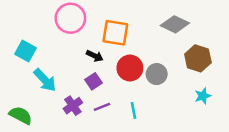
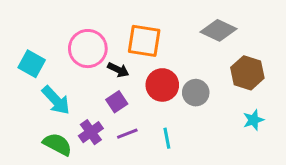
pink circle: (70, 18) -> (88, 49), moved
green semicircle: (21, 115) -> (57, 144), moved

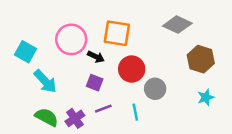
gray circle: (196, 93) -> (155, 89), moved
purple square: (117, 102) -> (95, 83), turned -35
purple cross: (91, 132) -> (75, 118), moved

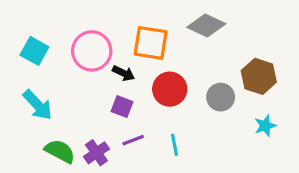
gray diamond: (177, 25) -> (206, 25), moved
cyan square: (26, 52) -> (34, 51), moved
cyan arrow: (45, 81) -> (38, 105), moved
gray circle: (155, 89) -> (221, 97), moved

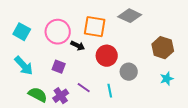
gray circle: (221, 97) -> (129, 72), moved
purple square: (122, 107) -> (59, 67), moved
purple line: (133, 140) -> (84, 88), turned 56

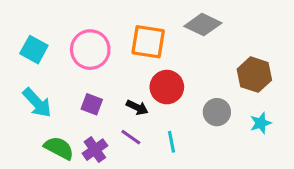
black arrow: (78, 46) -> (137, 107), moved
gray circle: (129, 72) -> (217, 112), moved

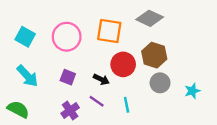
brown hexagon: (254, 75) -> (154, 55), moved
green semicircle: (59, 148) -> (18, 109), moved

